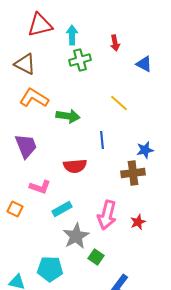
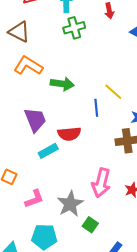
yellow line: (119, 103) -> (113, 92), moved
purple trapezoid: (26, 146) -> (35, 120), moved
pink L-shape: (40, 187) -> (34, 199), moved, turned -40
cyan rectangle: (62, 209) -> (48, 151), moved

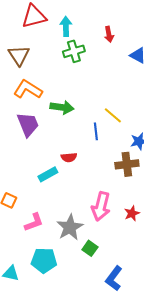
brown triangle: (19, 32) -> (19, 55), turned 30
purple trapezoid: (35, 120) -> (28, 124), moved
red semicircle: (69, 134) -> (69, 157), size x0.7

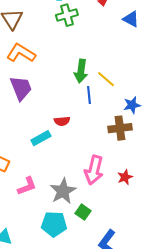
green arrow: (62, 107) -> (81, 71), moved, turned 90
cyan pentagon: (44, 260) -> (54, 224), moved

